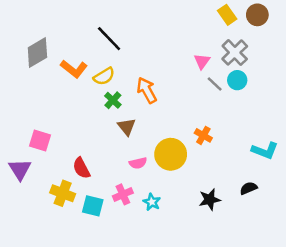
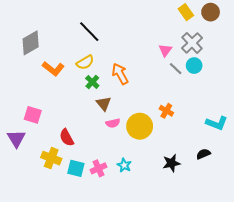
orange L-shape: (74, 69) -> (53, 69), moved
pink semicircle: (138, 163) -> (113, 123), moved
pink cross: (123, 194) -> (98, 168), moved

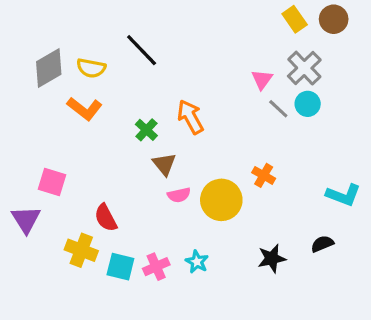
yellow semicircle: (85, 62) -> (91, 68), moved, turned 42

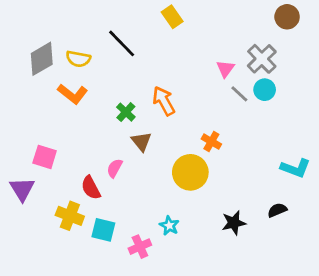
yellow rectangle: (295, 19) -> (172, 17), moved
orange cross: (264, 175) -> (211, 142), moved
pink semicircle: (179, 195) -> (115, 168), moved, turned 132
pink cross: (156, 267) -> (140, 247), moved

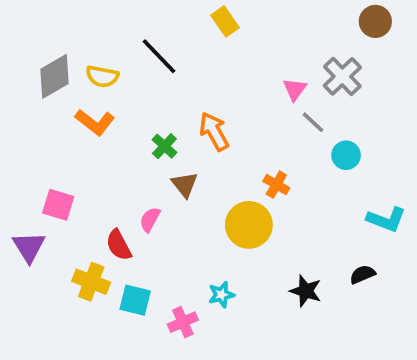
cyan circle: (265, 90) -> (346, 155), moved
black star: (234, 223) -> (306, 291), turned 30
cyan star: (169, 226) -> (221, 295), turned 30

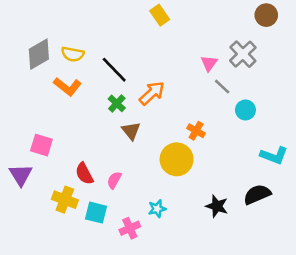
black line: (159, 56) -> (114, 70), moved
orange arrow: (214, 131) -> (152, 93), turned 76
pink semicircle: (150, 219) -> (114, 180), moved
black semicircle: (363, 274) -> (257, 194), size x1.5

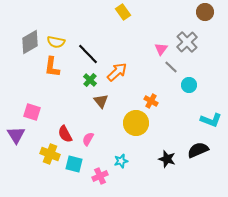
orange L-shape: (67, 87) -> (52, 67), turned 60

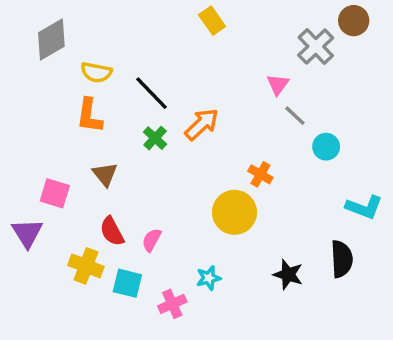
gray diamond: (30, 42) -> (51, 40), moved
gray cross: (187, 42) -> (316, 46), moved
brown triangle: (101, 101) -> (105, 174), moved
black semicircle: (198, 150) -> (342, 259), turned 110

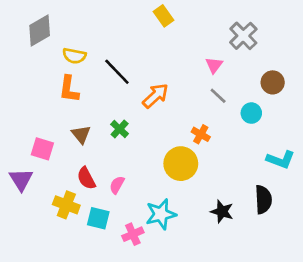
brown circle: (354, 21) -> (273, 82), moved
gray line: (295, 116) -> (218, 96), moved
green cross: (155, 138) -> (120, 129), moved
cyan star: (209, 278) -> (161, 214), size x1.6

